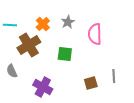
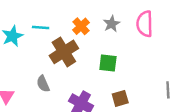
pink semicircle: (95, 34) -> (145, 24), moved
brown square: (91, 83) -> (120, 98), moved

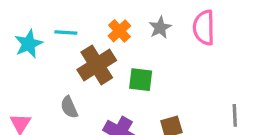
green square: (108, 63) -> (141, 80), moved

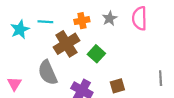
orange cross: (119, 31) -> (82, 21), turned 32
green square: (141, 80) -> (96, 54), turned 35
gray semicircle: (69, 107) -> (48, 73), size x1.6

